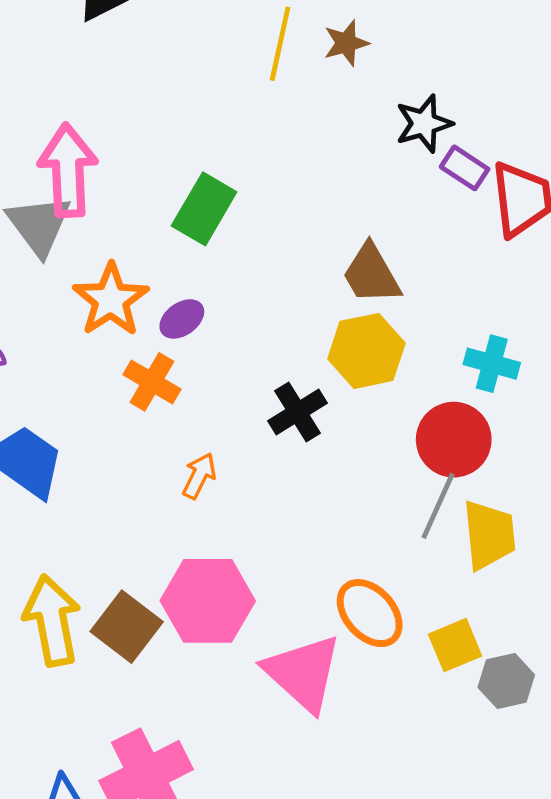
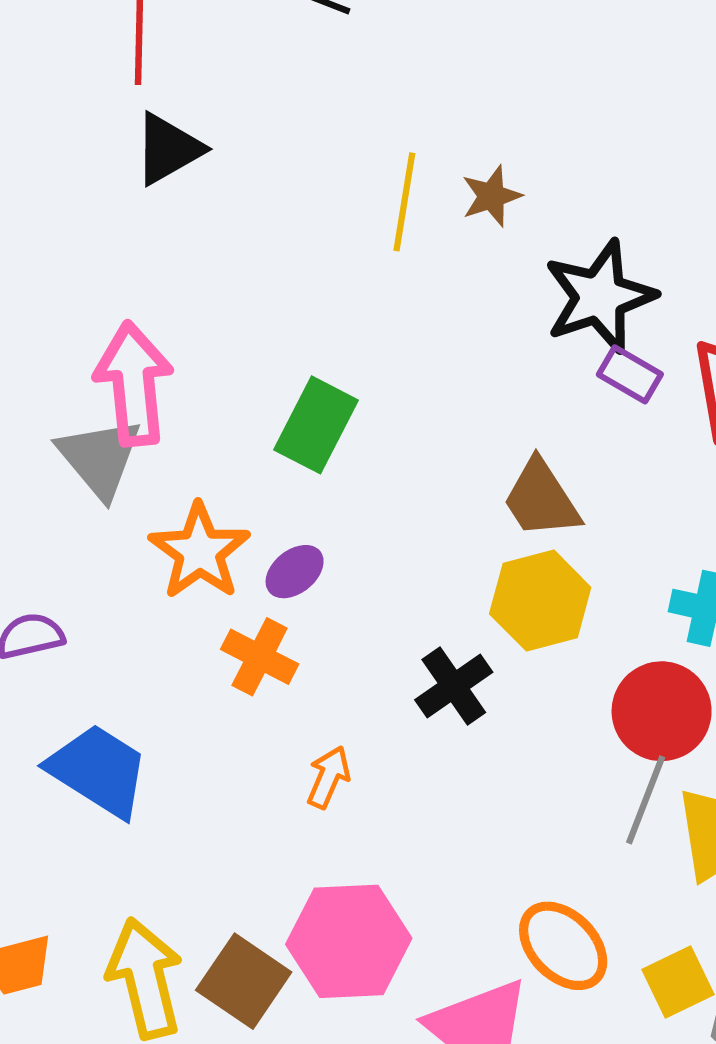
black star: (424, 124) -> (600, 297), size x1.5
purple rectangle: (465, 168) -> (630, 374), moved

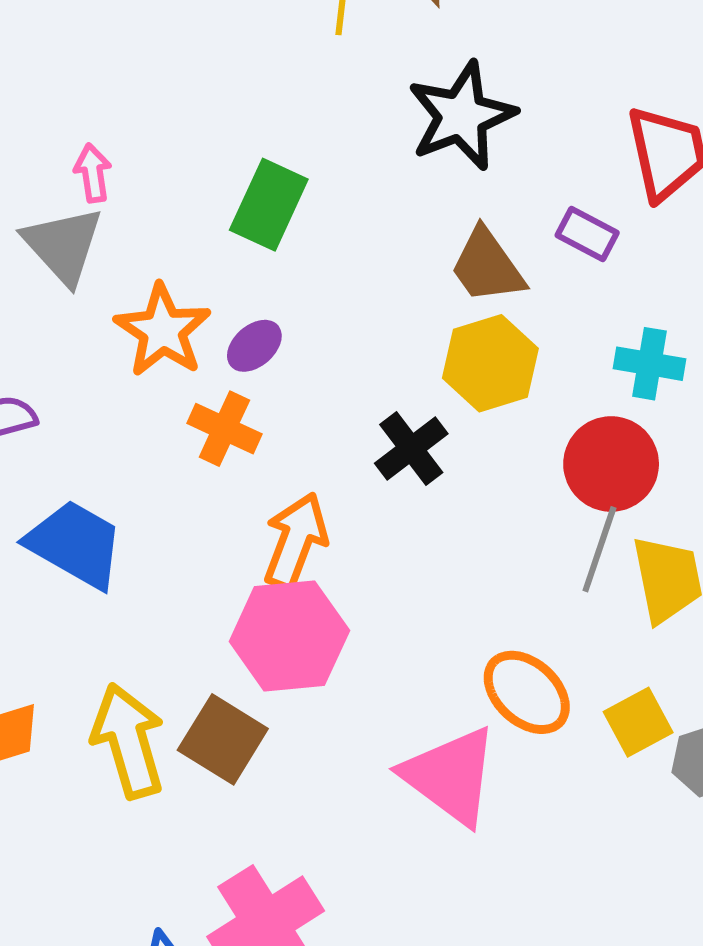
black star: (600, 297) -> (462, 116), moved
purple rectangle: (630, 374) -> (587, 234), moved
pink arrow: (134, 384) -> (93, 173), size x0.5
orange arrow: (329, 777) -> (295, 541), size x1.6
pink hexagon: (349, 941) -> (289, 636), moved

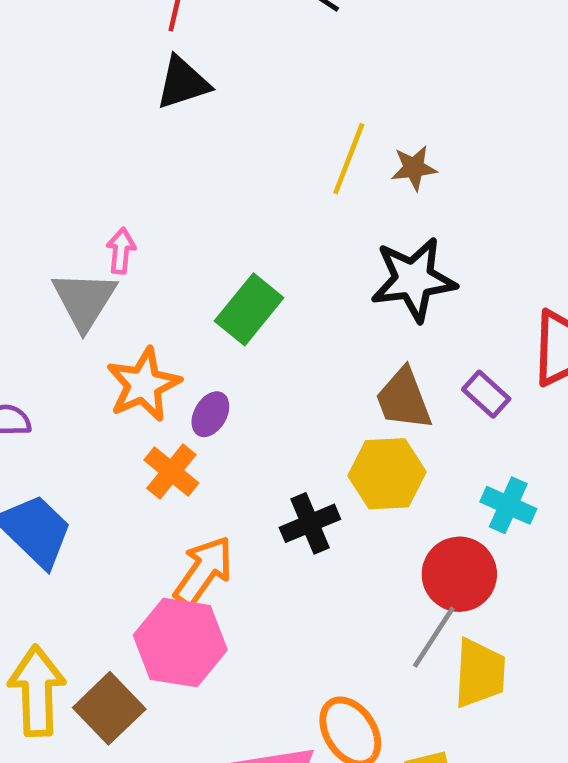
purple ellipse: (254, 346) -> (210, 414), turned -33

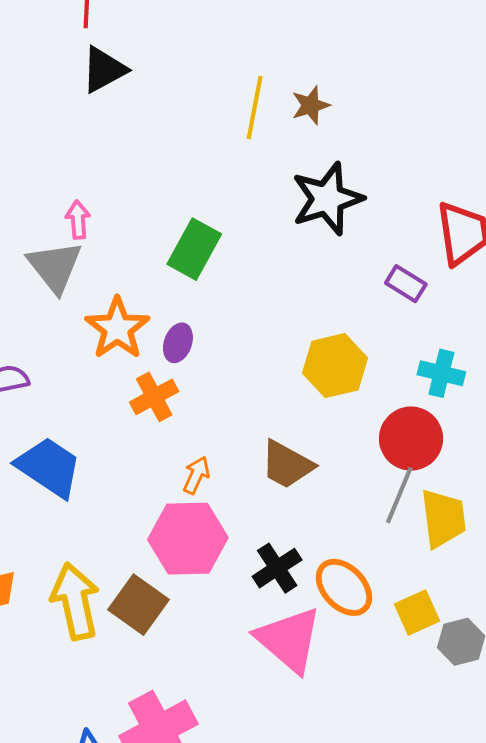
brown trapezoid: (404, 399) -> (287, 465), moved, turned -30
orange cross: (171, 472) -> (154, 397), turned 33
black cross: (310, 523) -> (277, 568), moved
orange arrow: (203, 571) -> (196, 475), size x0.6

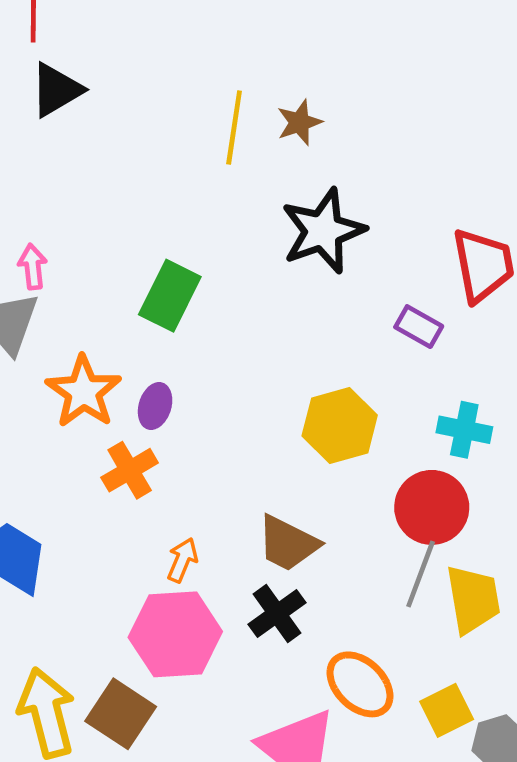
black cross: (277, 568) -> (277, 613), moved

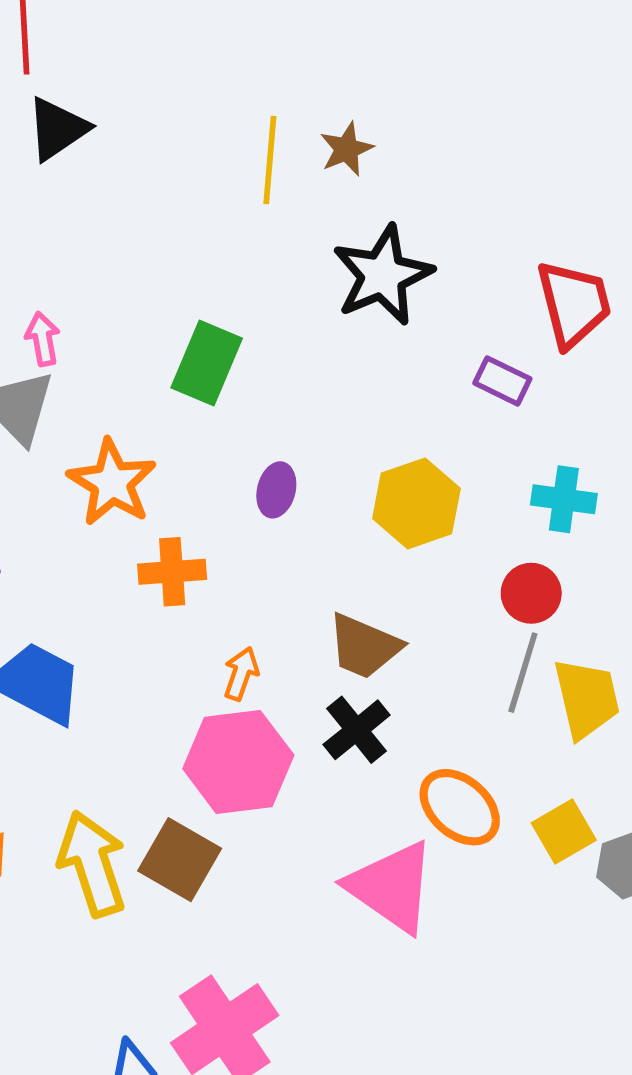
purple ellipse: (155, 406) -> (276, 490), moved
orange cross: (130, 470) -> (172, 572), turned 30
red circle: (432, 507) -> (531, 593), size x0.7

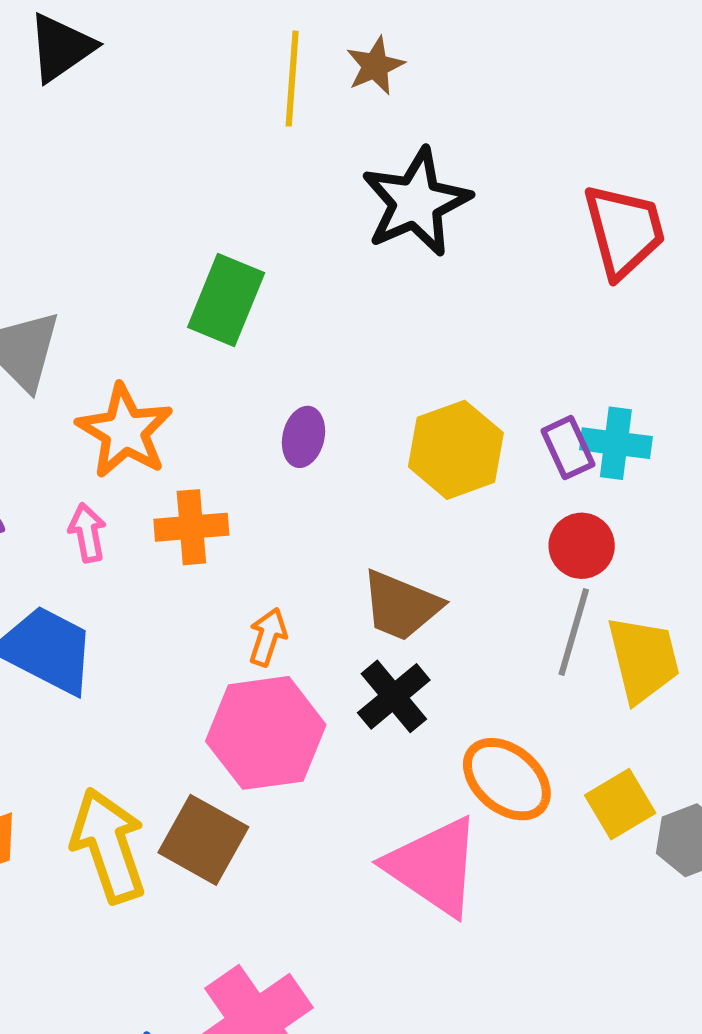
pink arrow: (43, 339) -> (87, 533), moved
purple rectangle: (502, 381) -> (568, 448), moved, turned 40

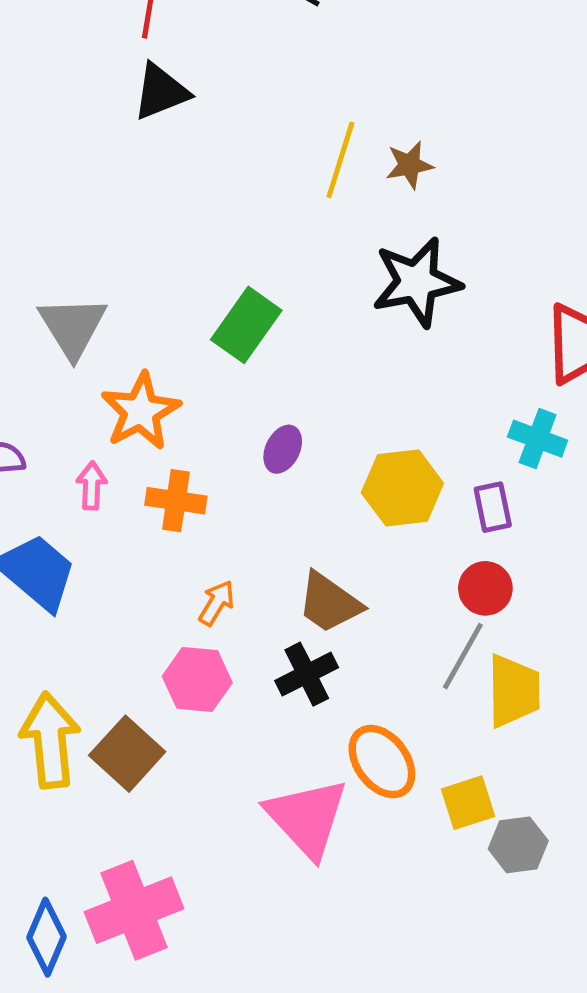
cyan cross: (616, 443) -> (538, 439), moved
pink hexagon: (266, 733) -> (197, 679), size x0.7

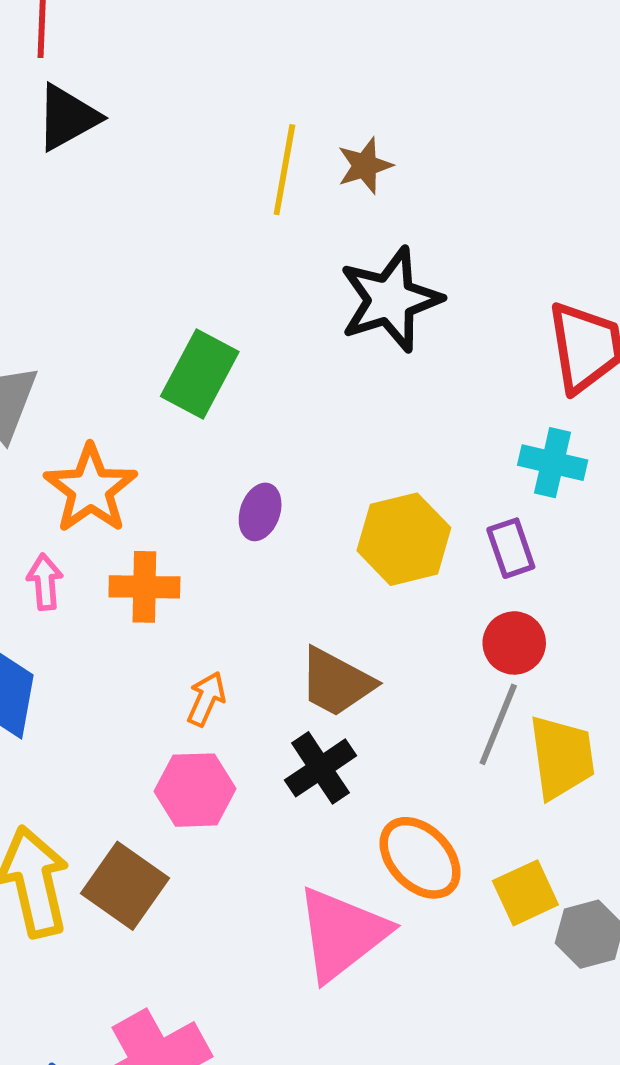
pink triangle: (307, 818) -> (342, 934), turned 42

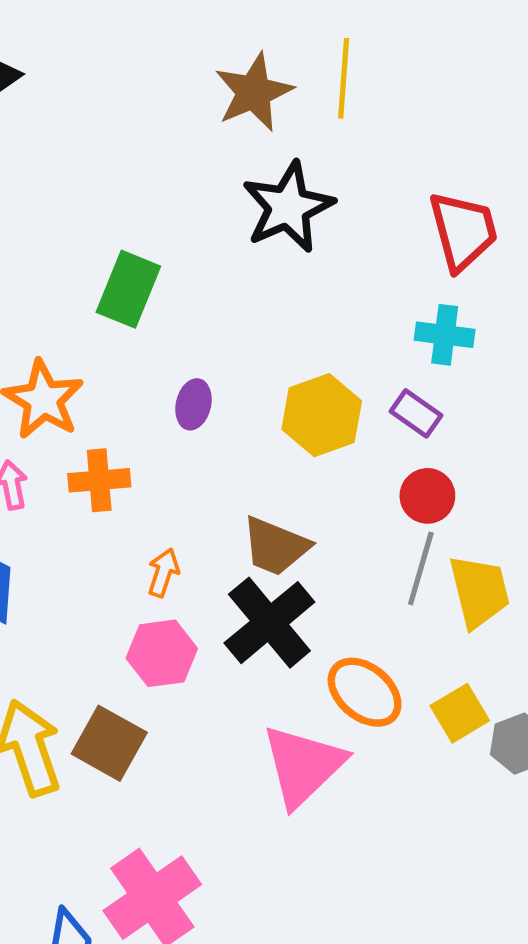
brown star: (365, 166) -> (254, 92), size x1.6
yellow line: (284, 170) -> (344, 78), moved
purple rectangle: (511, 548) -> (416, 413), turned -30
black cross: (321, 768) -> (269, 623), size x1.5

